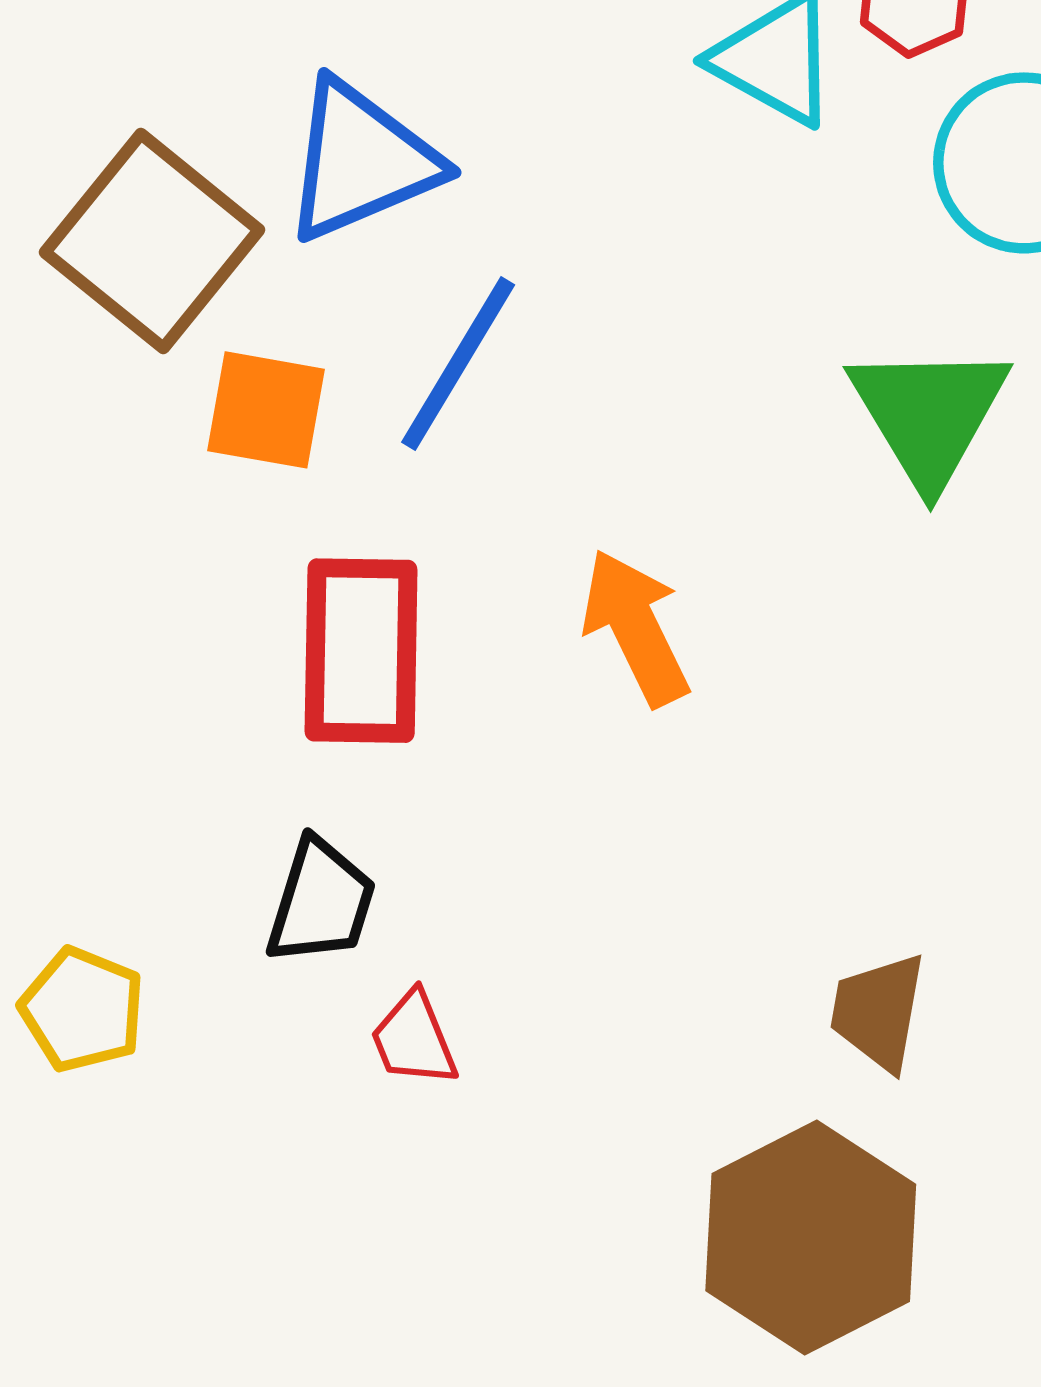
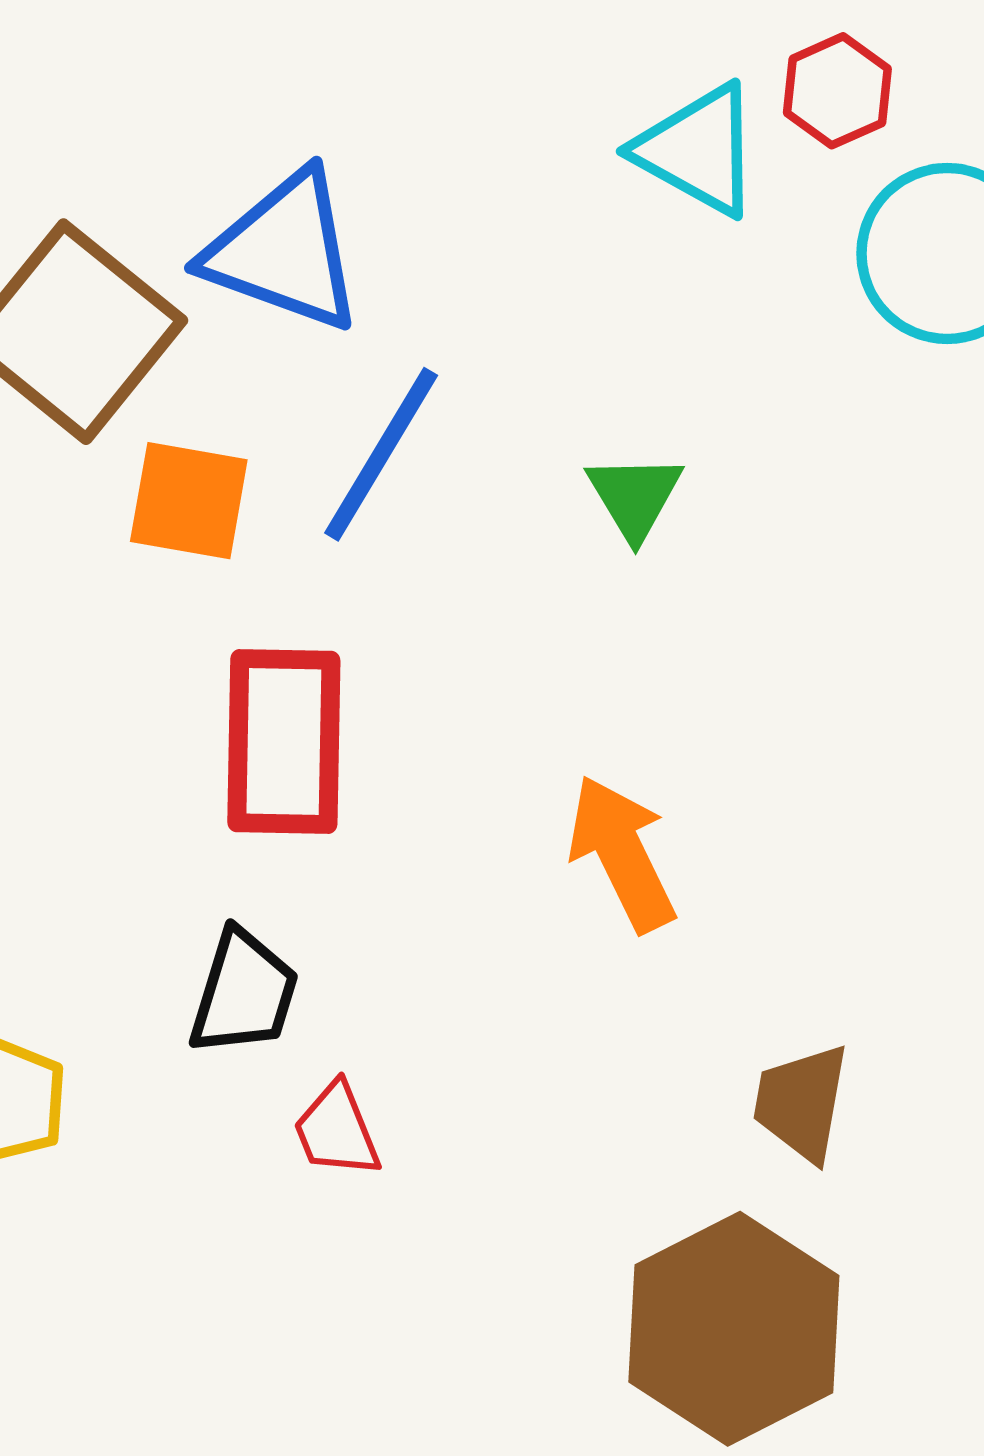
blue triangle: (361, 161) -> (284, 251), turned 43
green triangle: (929, 414) -> (635, 496), moved, size x0.6
orange arrow: (636, 627) -> (622, 853), moved

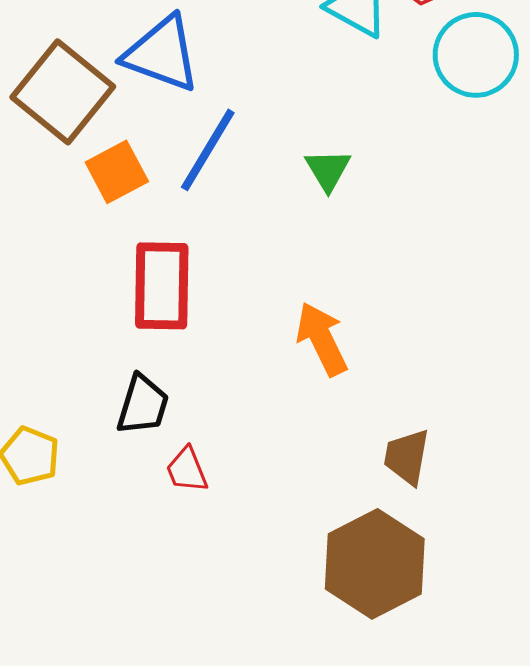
orange square: (189, 501) -> (117, 172), turned -38

